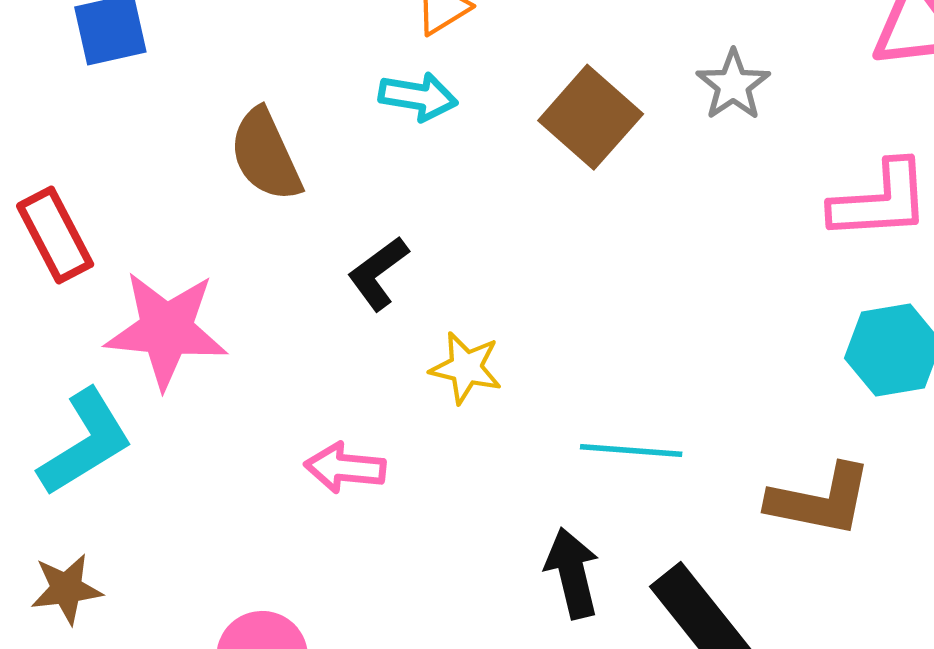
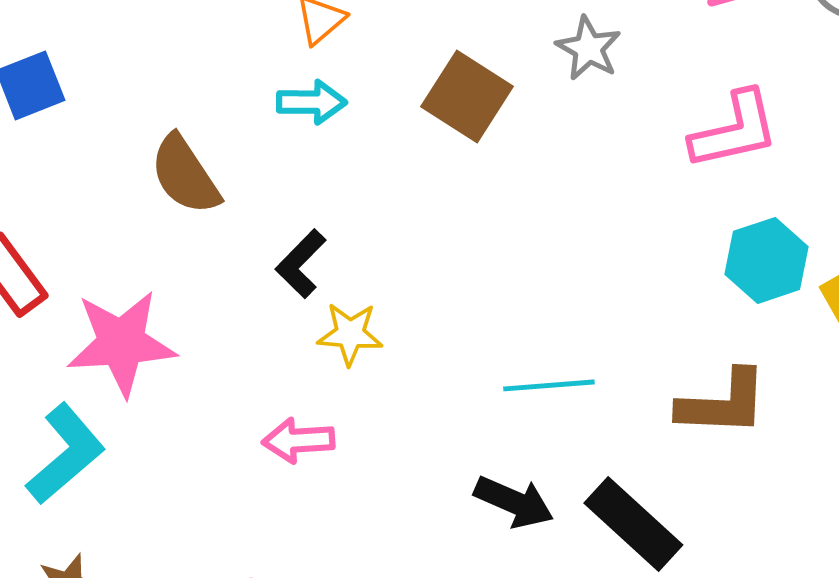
yellow star: (466, 368) -> (350, 334), moved
black arrow: (572, 573) -> (514, 502), turned 136

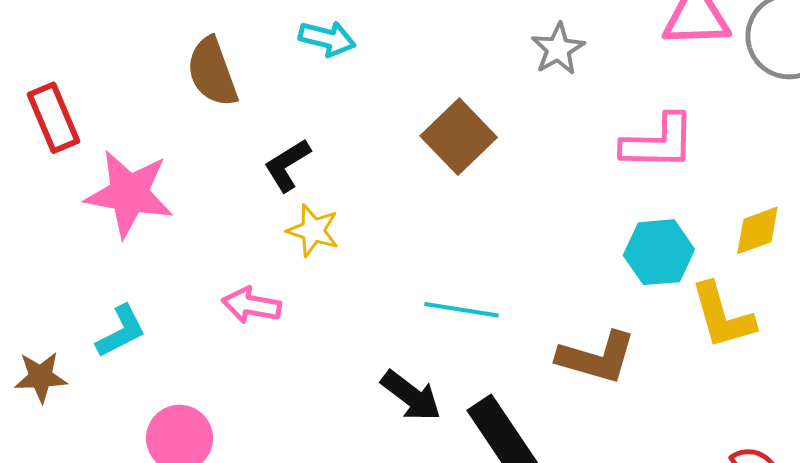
brown square: (467, 96) -> (459, 137), moved
cyan L-shape: (65, 454) -> (121, 331), moved, size x0.7

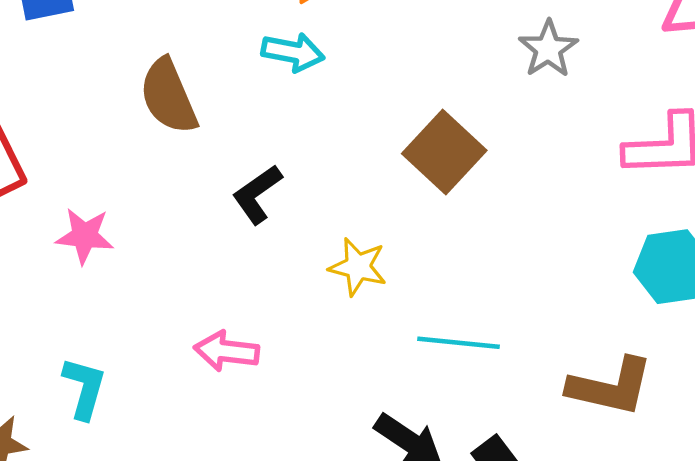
pink star: (129, 194) -> (85, 236), size x0.6
yellow star: (313, 230) -> (358, 267), moved
cyan L-shape: (121, 331) -> (84, 388), turned -44

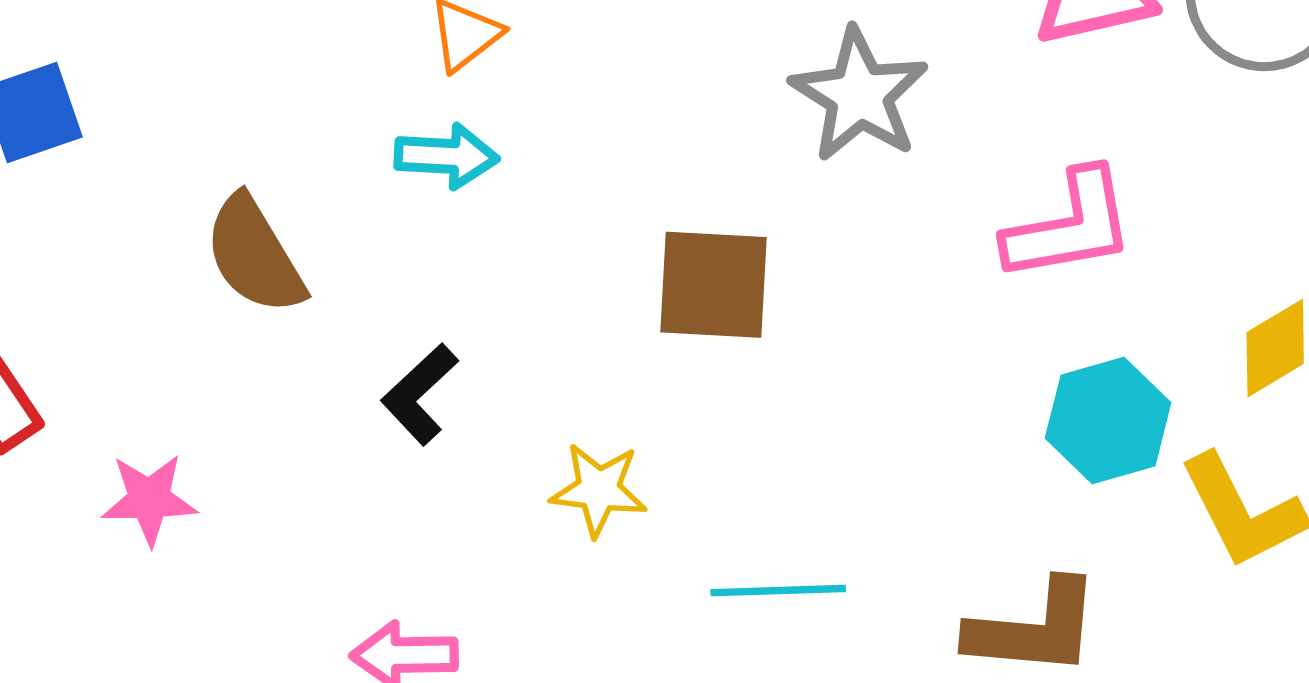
gray star: (548, 49) -> (859, 95), size x1.4
brown square: (444, 152) -> (713, 285), turned -32

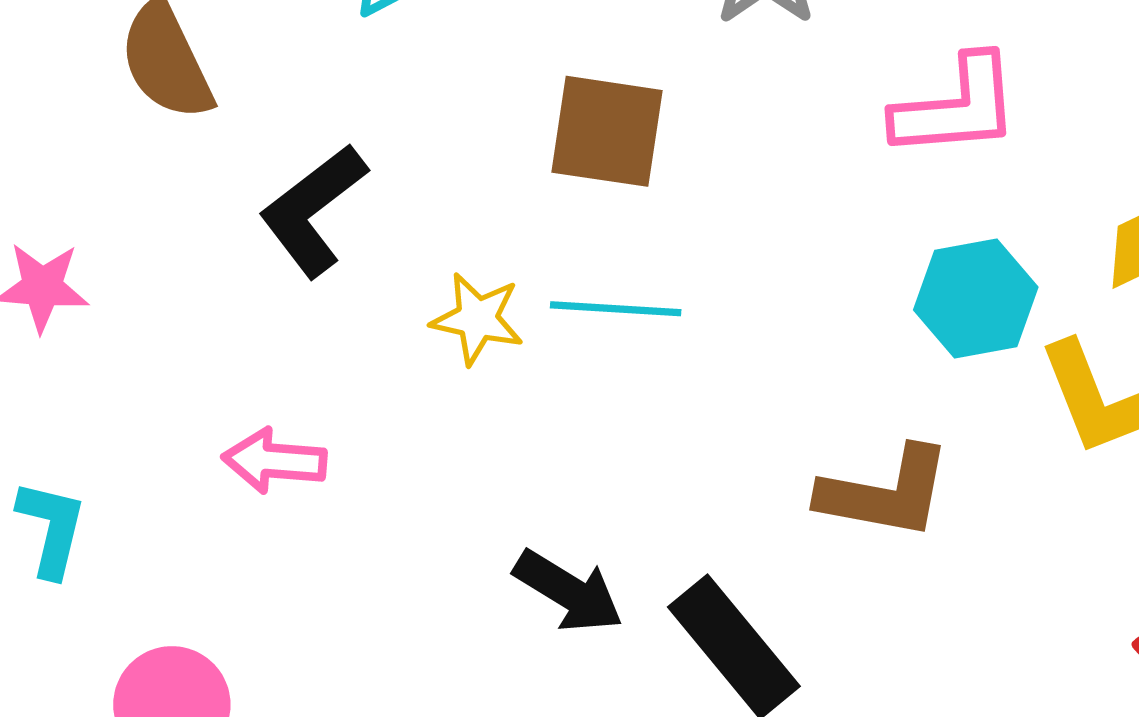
black L-shape: (420, 394) -> (313, 210), size x1.4
cyan line: (778, 591) -> (616, 309), moved

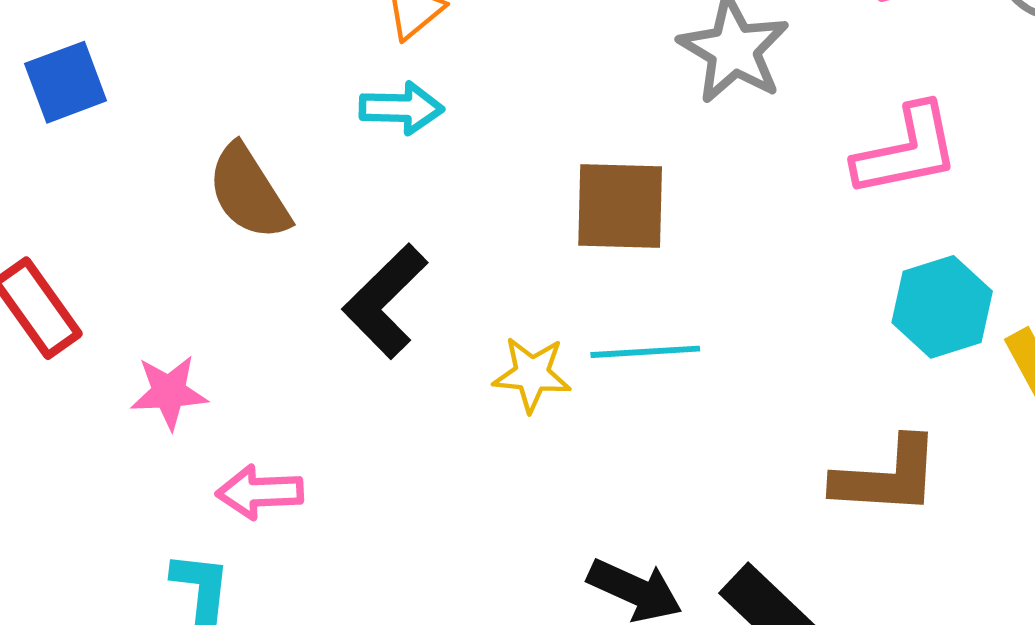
pink arrow: (274, 461) -> (260, 492), moved

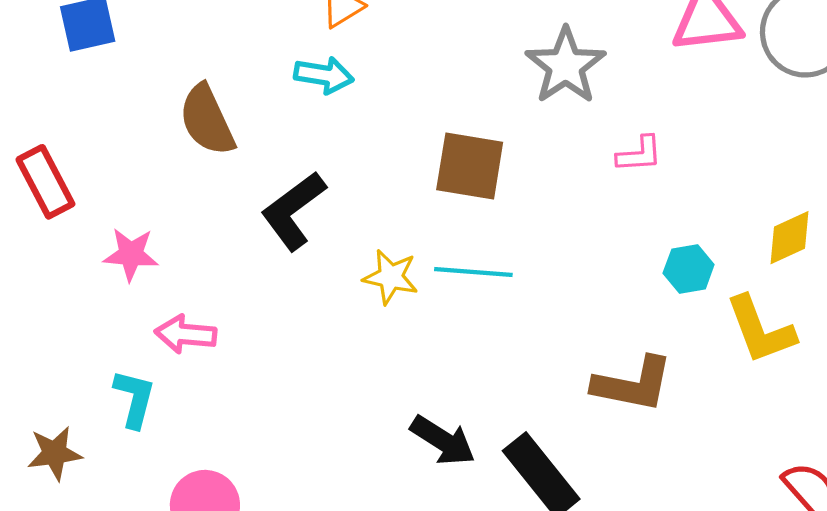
pink L-shape: (907, 150) -> (639, 154), moved, size x0.6
cyan hexagon: (942, 307) -> (689, 269), size x0.7

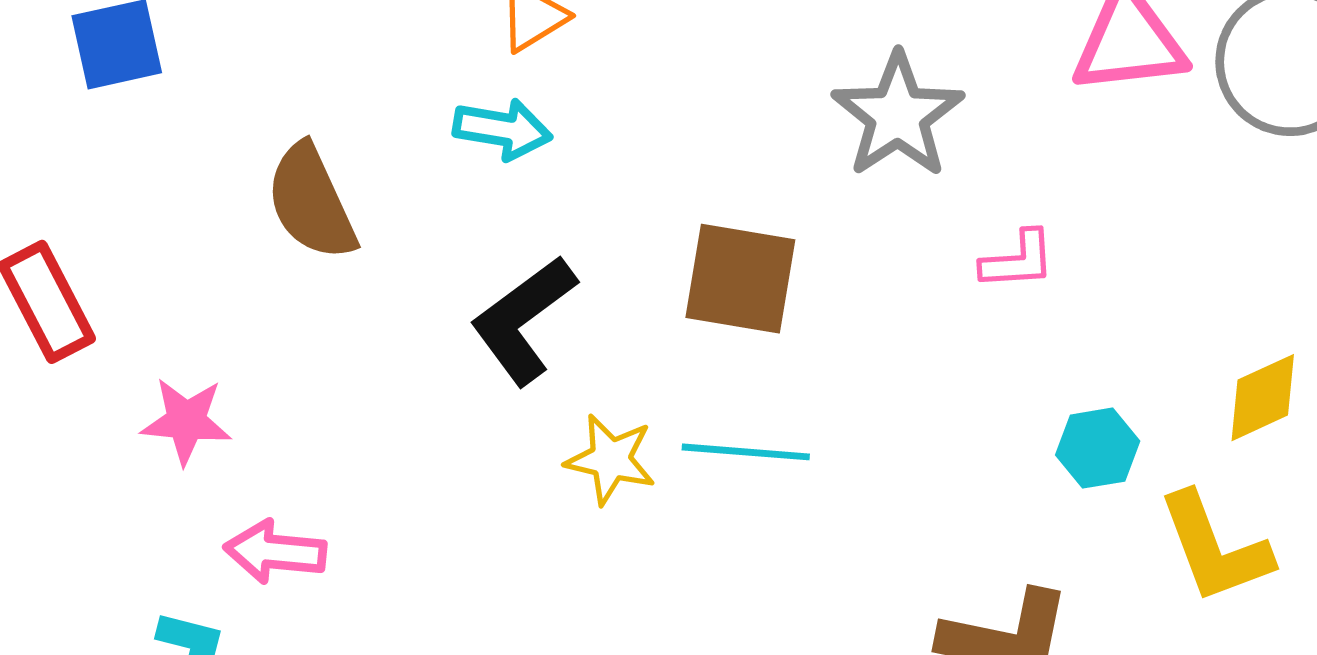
black L-shape: (293, 211) -> (523, 320), moved

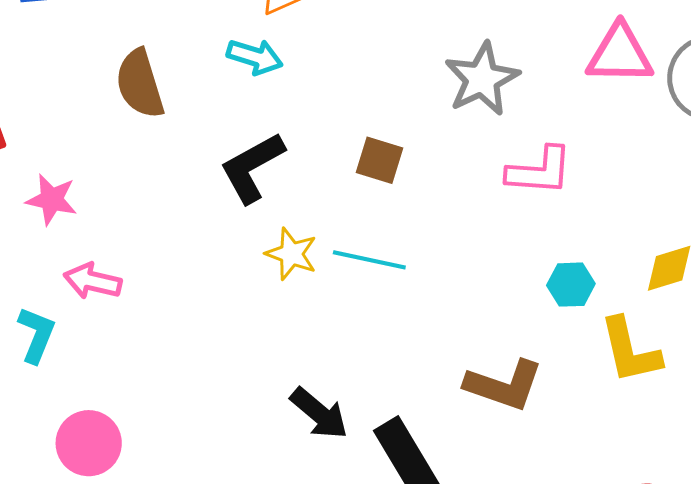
pink L-shape: (1018, 260) -> (540, 171), size x1.5
brown square: (740, 279) -> (379, 160), size x0.7

